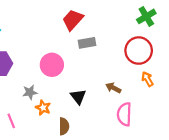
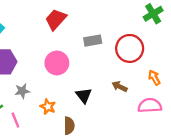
red trapezoid: (73, 20) -> (56, 19), moved
red circle: (139, 51) -> (130, 48), moved
gray star: (30, 92) -> (22, 91), moved
pink semicircle: (124, 114) -> (150, 106), moved, turned 85

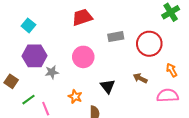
red trapezoid: (56, 19) -> (82, 17), turned 30
gray star: (22, 91) -> (52, 72), moved

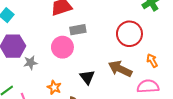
gray rectangle: (116, 37) -> (78, 30), moved
brown arrow: (140, 78) -> (120, 69), size x1.6

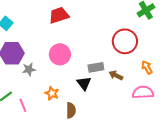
gray rectangle: (78, 30) -> (96, 67), moved
brown arrow: (120, 69) -> (116, 75), size x0.6

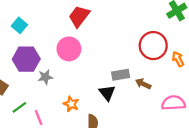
red trapezoid: (59, 15) -> (79, 16), turned -35
pink circle: (60, 54) -> (69, 49), moved
orange arrow: (147, 67) -> (178, 59), moved

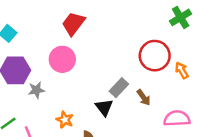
gray rectangle: (121, 75) -> (119, 88), turned -36
brown arrow: (143, 84) -> (144, 97), turned -152

